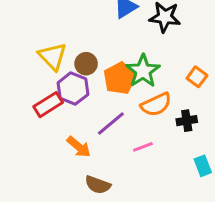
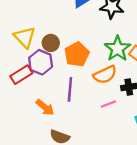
green star: (143, 71) -> (117, 49), moved
purple line: (111, 124) -> (70, 89), turned -45
pink line: (143, 147) -> (108, 104), moved

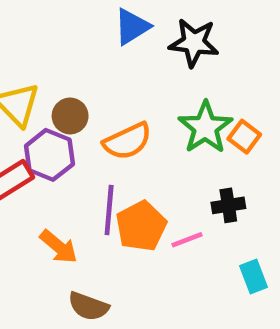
orange pentagon: (77, 54) -> (141, 226), moved
orange semicircle: (105, 75) -> (127, 141), moved

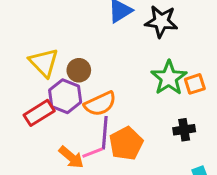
orange square: (244, 137) -> (195, 84), turned 35
orange semicircle: (127, 141) -> (100, 104), moved
pink line: (187, 240) -> (93, 153), moved

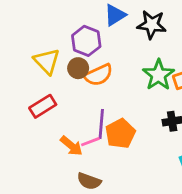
purple hexagon: (65, 96) -> (86, 41), moved
orange semicircle: (100, 104) -> (99, 75), moved

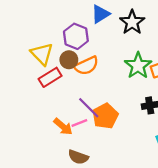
black star: (152, 25) -> (132, 22), turned 30
red rectangle: (43, 106) -> (50, 77), moved
purple line: (101, 124) -> (89, 108), turned -50

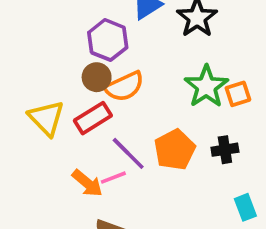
yellow triangle: (42, 54) -> (46, 118), moved
red rectangle: (50, 77) -> (93, 118), moved
orange pentagon: (105, 116) -> (175, 150), moved

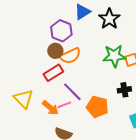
green star: (206, 86) -> (114, 56), turned 30
yellow triangle: (46, 118) -> (23, 99), moved
orange pentagon: (175, 150) -> (97, 107), moved, turned -30

